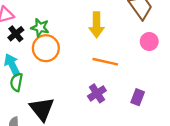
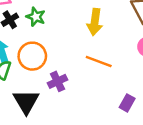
orange circle: (46, 48) -> (32, 56), moved
purple cross: (97, 93) -> (57, 81), moved

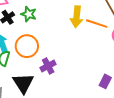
orange line: (99, 62) -> (97, 24), moved

